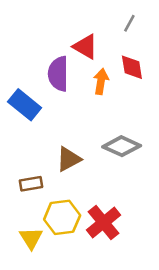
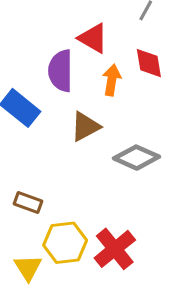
brown triangle: (69, 159) -> (85, 127), moved
brown rectangle: (31, 184) -> (28, 202), turned 30

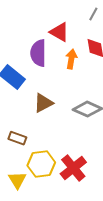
brown triangle: (85, 127) -> (43, 103), moved

